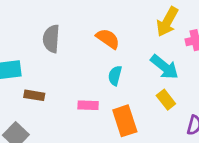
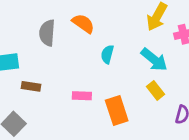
orange semicircle: (108, 39) -> (83, 23), moved
cyan semicircle: (115, 76) -> (107, 54), moved

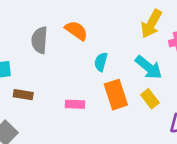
orange rectangle: (117, 110) -> (116, 95), moved

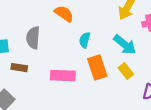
gray semicircle: (39, 40) -> (33, 38), moved
pink rectangle: (75, 104) -> (63, 76), size x1.5

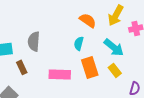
orange semicircle: (64, 14) -> (88, 20), moved
brown rectangle: (19, 68) -> (22, 67), turned 56

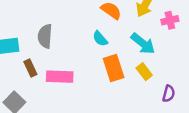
cyan semicircle: (79, 43) -> (100, 39), turned -56
pink rectangle: (60, 74) -> (60, 77), moved

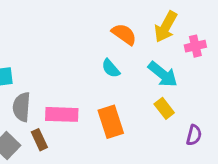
gray semicircle: (45, 36) -> (22, 107), moved
brown rectangle: (30, 68) -> (39, 140), moved
orange rectangle: (114, 68) -> (111, 122), moved

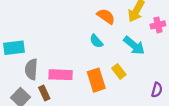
yellow rectangle: (164, 108) -> (119, 71), moved

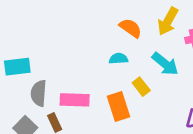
cyan semicircle: (96, 41) -> (119, 59), turned 128
yellow rectangle: (119, 71) -> (141, 87), moved

